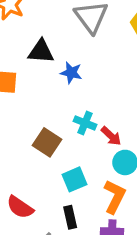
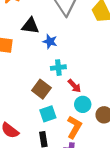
cyan cross: (85, 123) -> (58, 68), moved, turned -32
brown square: (47, 142) -> (41, 89), moved

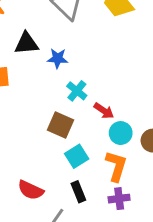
cyan cross: (58, 68) -> (77, 91), turned -32

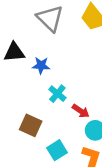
brown square: (61, 125) -> (31, 125), moved

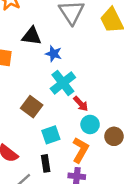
cyan cross: (57, 94) -> (63, 83), size x1.5

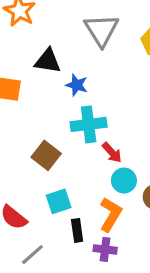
cyan cross: (63, 83) -> (89, 124), turned 30
cyan square: (51, 135) -> (59, 201), moved
black rectangle: (46, 163) -> (77, 230), moved

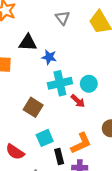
gray triangle: (102, 30) -> (63, 18), size x0.6
cyan circle: (124, 181) -> (89, 84), moved
orange L-shape: (111, 214) -> (81, 143), turned 40

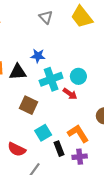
black triangle: (28, 43) -> (18, 72), moved
orange L-shape: (81, 143) -> (78, 134), turned -90

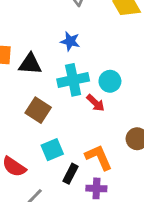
blue star: (38, 56) -> (70, 41), moved
black rectangle: (59, 149) -> (70, 174), turned 40

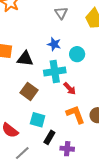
cyan circle: (110, 81) -> (77, 54), moved
cyan square: (52, 150) -> (38, 120), turned 35
orange L-shape: (99, 157) -> (76, 114), moved

